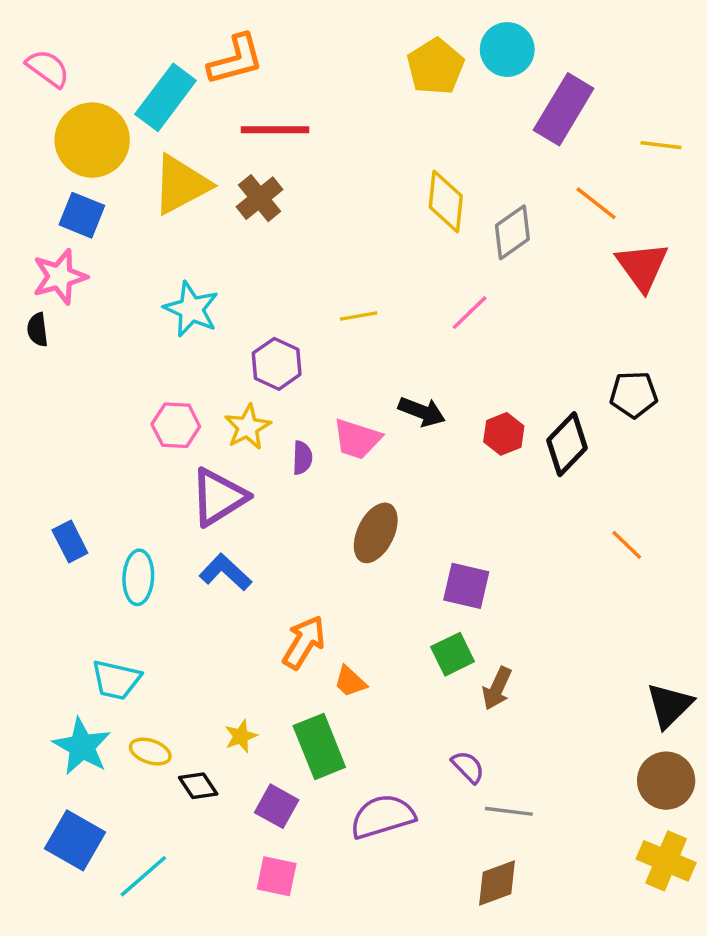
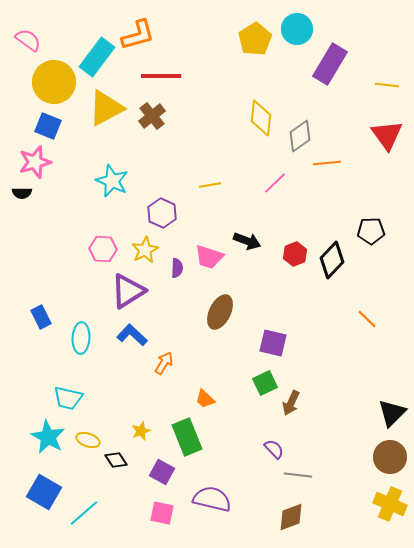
orange line: (596, 203) -> (327, 163), moved, turned -44
red triangle: (642, 266) -> (387, 135), moved
black semicircle: (38, 330) -> (22, 193), turned -84
orange arrow: (304, 642) -> (164, 363), moved, size x0.7
purple semicircle: (383, 816) -> (212, 499), moved, turned 30

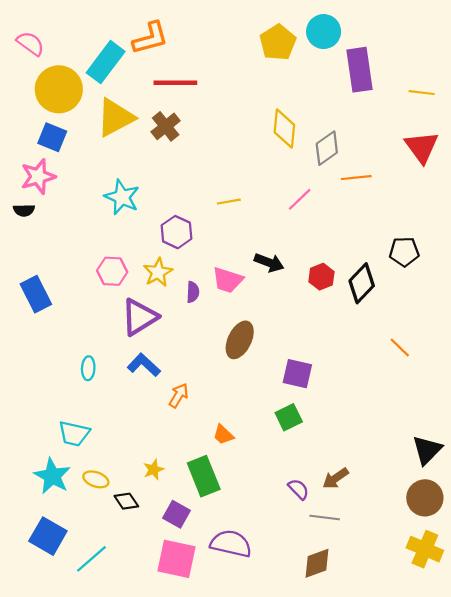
purple rectangle: (330, 64) -> (360, 70), turned -39
blue rectangle: (41, 317) -> (36, 294), moved, size x1.4
cyan ellipse: (81, 338) -> (88, 368), size x0.7
brown arrow: (291, 403) -> (336, 478), moved, turned 30
pink square: (162, 513) -> (176, 559), size x1.5

